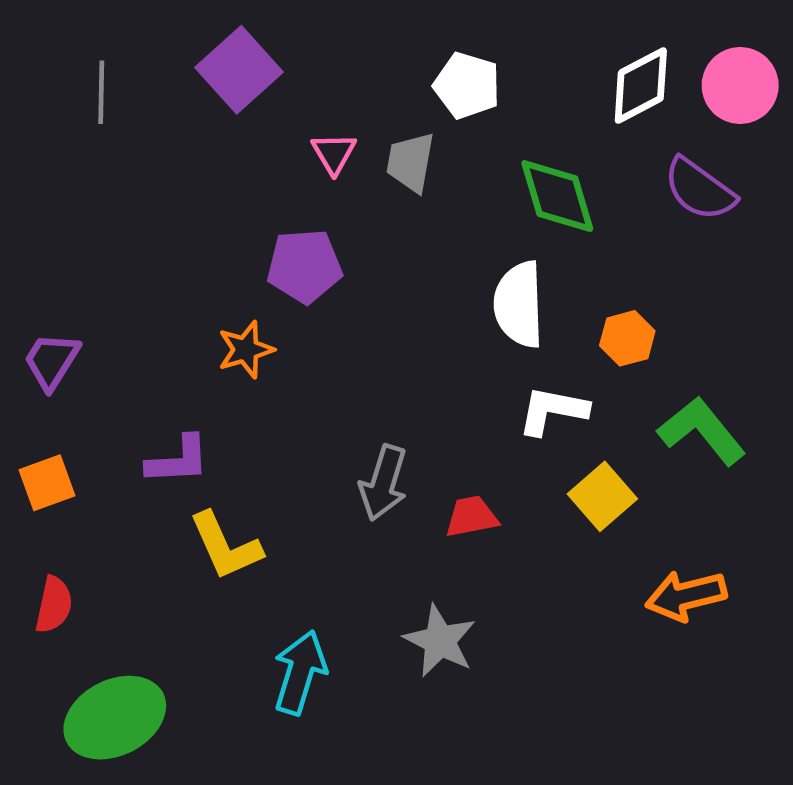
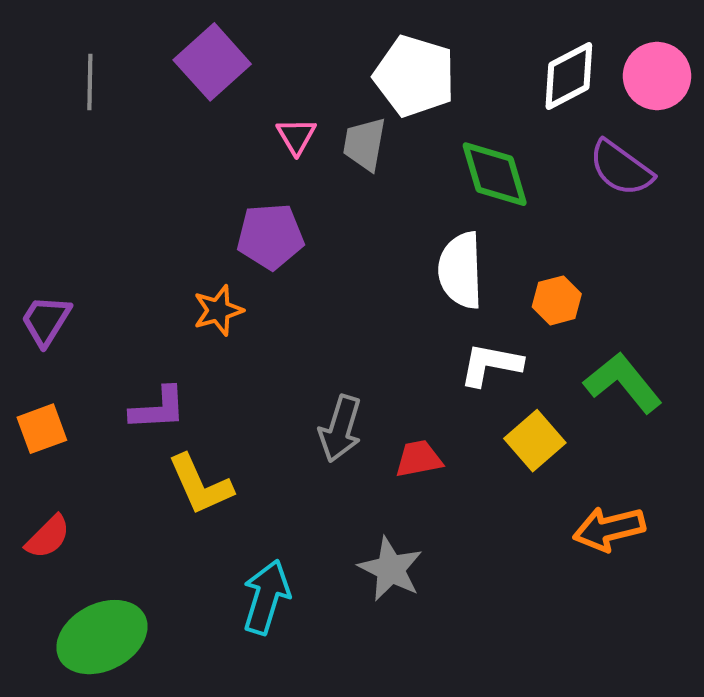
white pentagon: (467, 85) -> (415, 76), size x1.4
red semicircle: (54, 605) -> (48, 537), turned 33

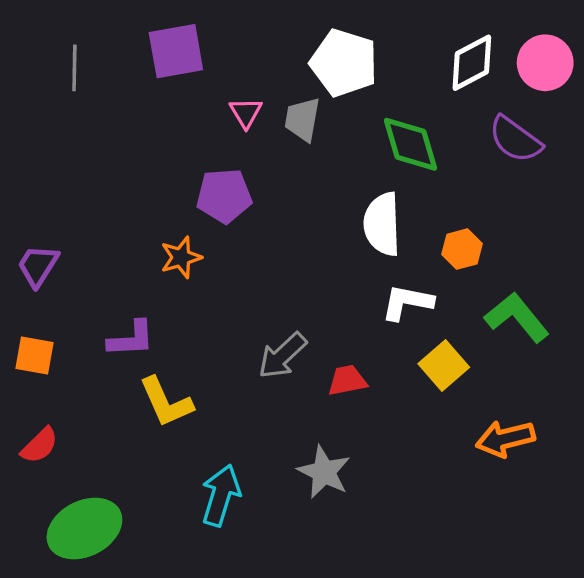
purple square: (212, 62) -> (176, 51), turned 32
orange square: (42, 429) -> (35, 356), turned 30
gray arrow: (340, 429) -> (282, 356), turned 30

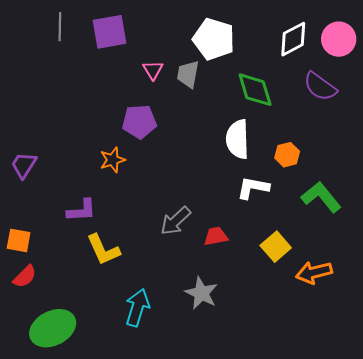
gray line: (74, 68) -> (60, 27), moved
orange square: (35, 356) -> (19, 240), moved
yellow square: (444, 366) -> (276, 247), moved

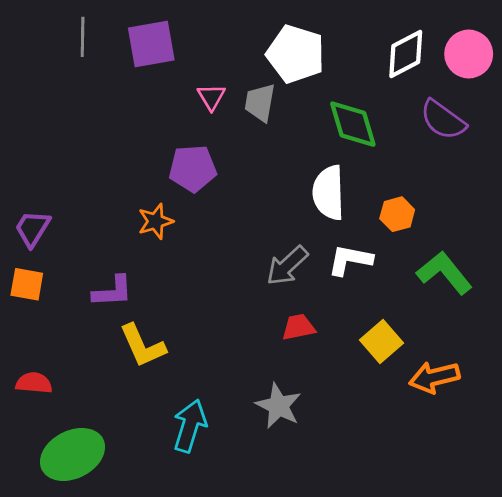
gray arrow: (176, 221) -> (287, 266), moved
orange square: (19, 240) -> (27, 284), moved
red semicircle: (25, 277) -> (34, 383), turned -130

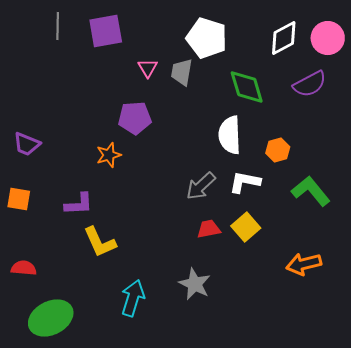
purple semicircle: (443, 120) -> (310, 84), turned -64
purple trapezoid: (32, 228) -> (27, 144), moved, turned -100
yellow square: (381, 341) -> (246, 227), moved

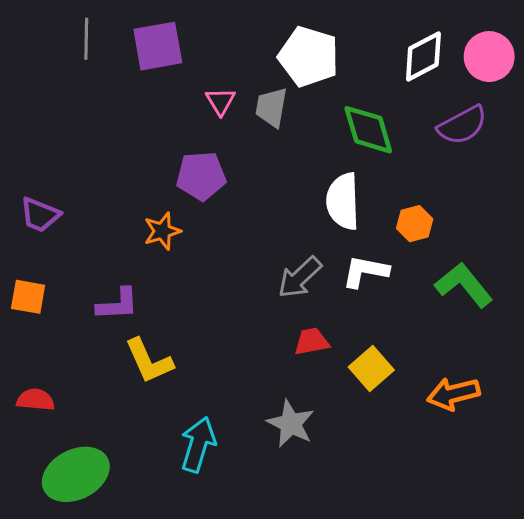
yellow square: (246, 227) -> (371, 368), moved

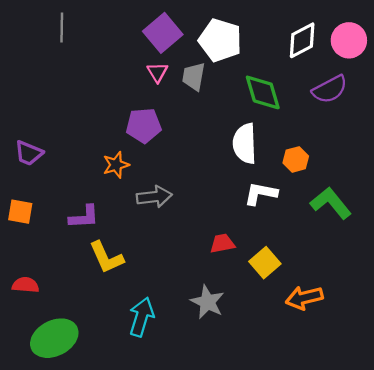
purple square: (158, 46) -> (163, 33), moved, turned -30
gray arrow: (300, 277) -> (154, 197), moved, turned -144
orange arrow: (453, 394) -> (304, 298), moved

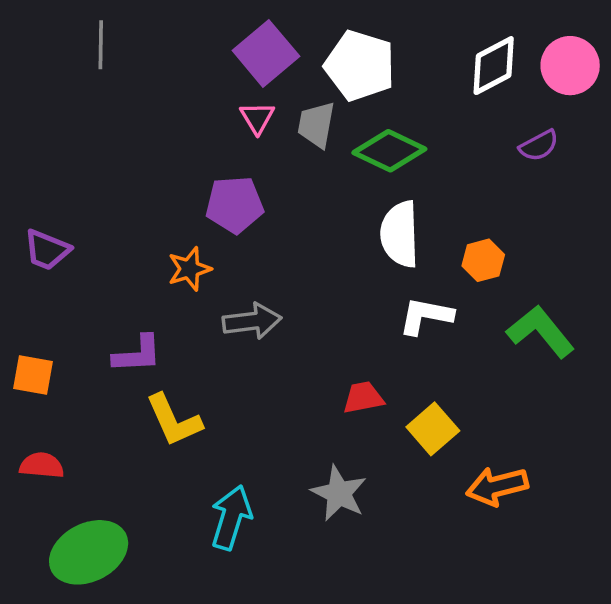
purple semicircle: (330, 89) -> (539, 146), size x0.7
green diamond: (263, 92) -> (389, 151), moved, turned -48
orange square: (20, 212) -> (33, 375), moved

